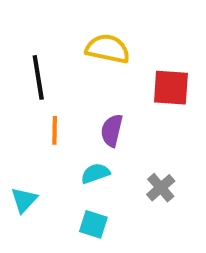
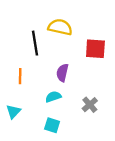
black line: (38, 77) -> (35, 43), moved
orange line: (55, 130) -> (20, 76), moved

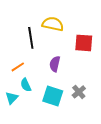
orange line: (20, 76) -> (18, 67), turned 56
cyan semicircle: (53, 97) -> (26, 85), moved, turned -96
cyan square: (52, 125) -> (53, 96), moved, size x1.5

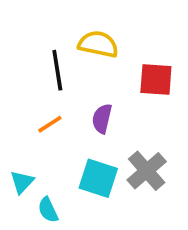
orange line: (18, 67) -> (50, 124), moved
cyan semicircle: (26, 85) -> (48, 210), moved
gray cross: (79, 92) -> (147, 171), size x1.5

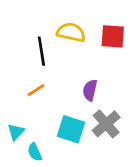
red square: (156, 80) -> (113, 36), moved
purple semicircle: (102, 119) -> (90, 90), moved

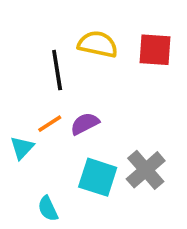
purple semicircle: (90, 90) -> (85, 124), moved, turned 50
cyan triangle: (16, 132) -> (22, 148), moved

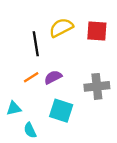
yellow semicircle: (98, 44) -> (61, 28), turned -40
cyan triangle: (22, 148) -> (14, 108), moved, turned 35
gray cross: (146, 170) -> (97, 86), moved, turned 35

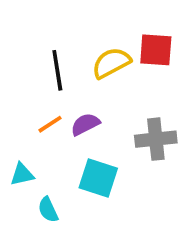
yellow semicircle: (61, 28) -> (111, 63), moved

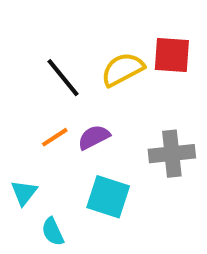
black line: (57, 70) -> (63, 78), turned -30
cyan triangle: (22, 174) -> (24, 193), turned -40

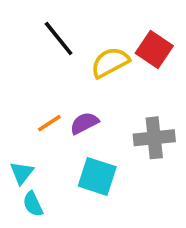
red square: (172, 55) -> (154, 50), turned 30
black line: (63, 78) -> (59, 39), moved
cyan semicircle: (53, 232) -> (33, 204), moved

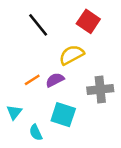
red square: (154, 50) -> (88, 21), moved
yellow semicircle: (110, 62) -> (72, 55), moved
cyan semicircle: (33, 204) -> (36, 132), moved

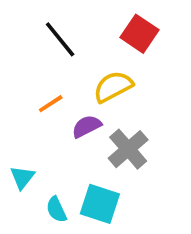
orange line: (32, 80) -> (51, 104), moved
gray cross: (100, 89) -> (128, 149), moved, turned -35
cyan square: (63, 115) -> (100, 204), moved

